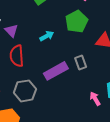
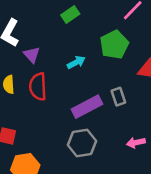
gray hexagon: (25, 91) -> (82, 143), moved
pink arrow: (95, 99) -> (136, 143), turned -72

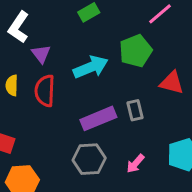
cyan arrow: (76, 62) -> (91, 67), size x1.6
pink arrow: (136, 143) -> (135, 164), moved, turned -42

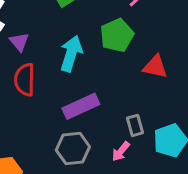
cyan arrow: (91, 67) -> (71, 54), turned -48
gray rectangle: (135, 110) -> (135, 125), moved

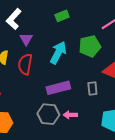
gray rectangle: (135, 125) -> (92, 89), moved
pink arrow: (121, 151) -> (70, 115), moved, turned 40

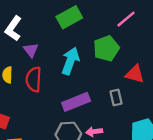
green rectangle: (62, 16) -> (69, 17), size x1.5

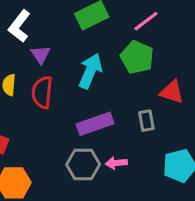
pink line: (126, 19) -> (146, 21), moved
green pentagon: (106, 48) -> (137, 57), turned -30

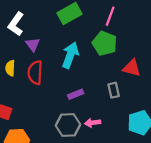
pink line: (146, 21) -> (110, 16), turned -30
purple rectangle: (95, 124) -> (76, 94), size x0.6

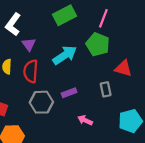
cyan arrow: (70, 55) -> (65, 55), turned 35
pink arrow: (93, 123) -> (85, 120), turned 32
gray hexagon: (68, 125) -> (41, 102), moved

